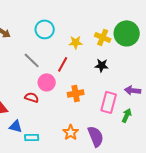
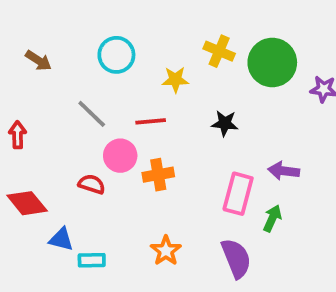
yellow cross: (103, 37) -> (219, 51), moved
red line: (63, 64) -> (151, 121), turned 56
orange cross: (76, 93) -> (158, 175), moved
purple semicircle: (96, 136) -> (236, 258), moved

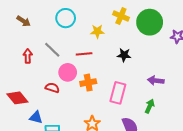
red arrow: (18, 135) -> (28, 56), moved
pink rectangle: (238, 194) -> (118, 93), moved

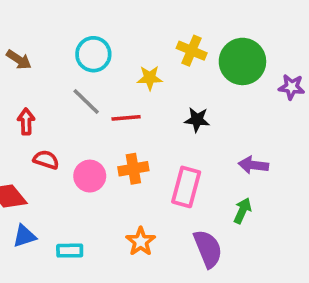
gray line: (52, 50) -> (86, 101), moved
pink circle: (68, 72) -> (90, 176), moved
red semicircle: (52, 88) -> (46, 160), moved
blue triangle: (36, 117) -> (24, 236), moved, turned -32

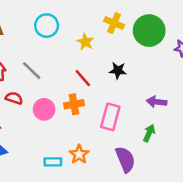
yellow star: (150, 78) -> (85, 42), turned 30
gray line: (86, 101) -> (32, 71), moved
red line: (126, 118) -> (83, 78), moved, turned 54
cyan rectangle: (70, 251) -> (53, 162), moved

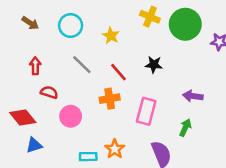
cyan circle: (47, 26) -> (71, 25), moved
yellow star: (85, 42) -> (111, 36), moved
gray line: (32, 71) -> (82, 65), moved
pink circle: (44, 109) -> (71, 116), moved

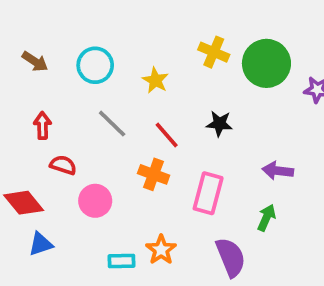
orange cross: (110, 99) -> (154, 174), turned 30

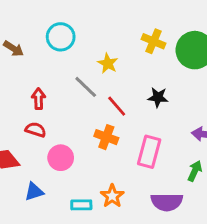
cyan circle: (95, 65) -> (61, 37), moved
gray line: (112, 124) -> (86, 87), moved
red arrow: (42, 125) -> (39, 99), moved
blue triangle: (41, 244) -> (34, 192), moved
purple semicircle: (231, 257) -> (167, 202), turned 112

